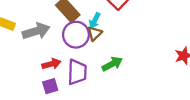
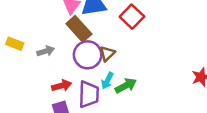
cyan arrow: (95, 21) -> (107, 81), moved
gray arrow: (36, 31) -> (46, 51), size x0.6

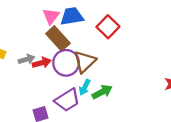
brown triangle: (107, 54) -> (85, 62), size x1.5
red arrow: (62, 86) -> (42, 63), moved
purple trapezoid: (89, 94) -> (67, 100), turned 56

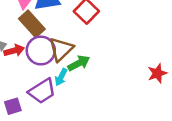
green arrow: (102, 92) -> (79, 63), moved

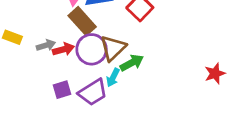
purple square: (13, 106) -> (62, 90), moved

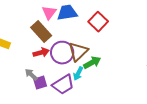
brown rectangle: (82, 21) -> (41, 32), moved
gray arrow: (46, 45) -> (31, 75), moved, turned -120

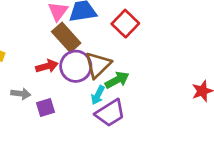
brown rectangle: (41, 32) -> (66, 37), moved
gray arrow: (31, 75) -> (21, 94), moved, turned 144
purple trapezoid: (63, 85) -> (110, 113), moved

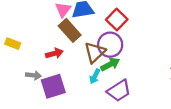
purple circle: (76, 66) -> (110, 45), moved
purple square: (46, 107) -> (53, 86), size x1.6
purple trapezoid: (110, 113) -> (119, 91), moved

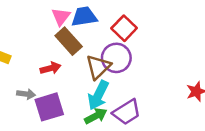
green arrow: (110, 64) -> (96, 116), moved
cyan arrow: (95, 76) -> (98, 95), size x1.6

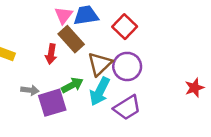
purple circle: (116, 58) -> (127, 66), moved
red arrow: (51, 68) -> (51, 54), moved, turned 114
green arrow: (96, 116) -> (72, 85), moved

